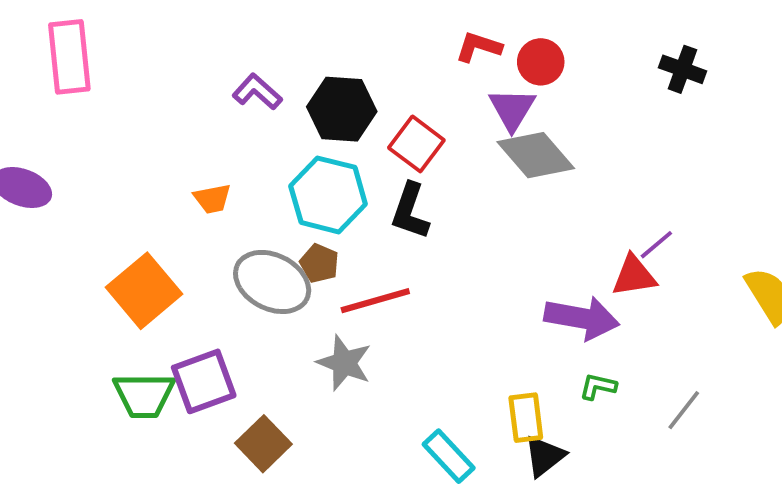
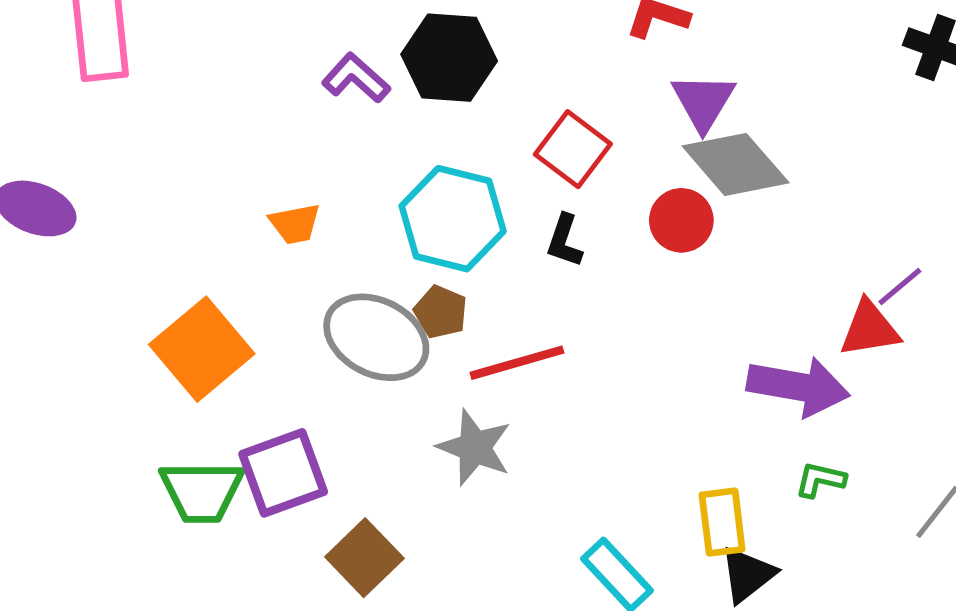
red circle: (541, 62) -> (681, 220), moved
black hexagon: (342, 109) -> (449, 58), moved
black L-shape: (410, 211) -> (564, 241), size x0.7

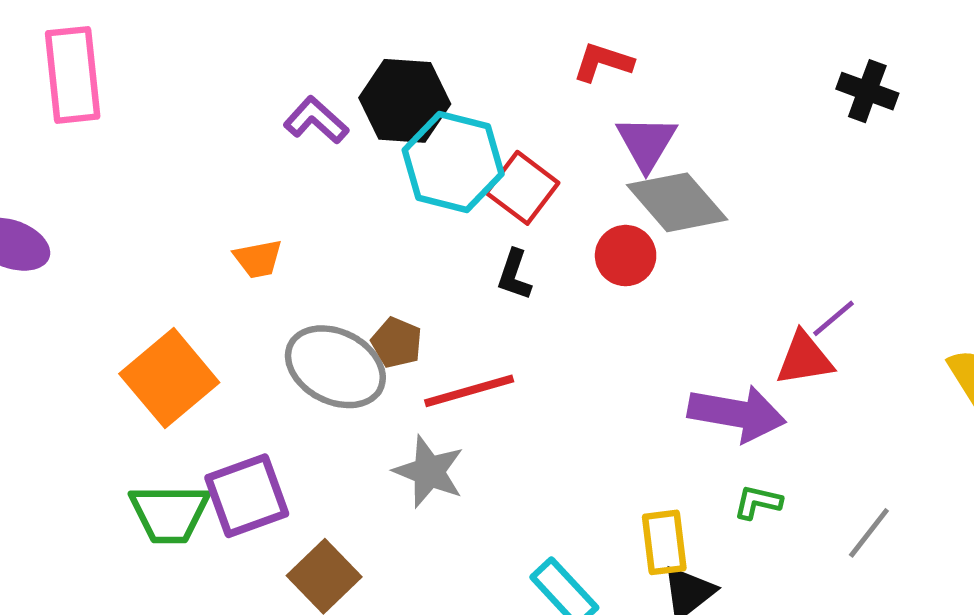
cyan hexagon: (453, 219) -> (453, 162), moved

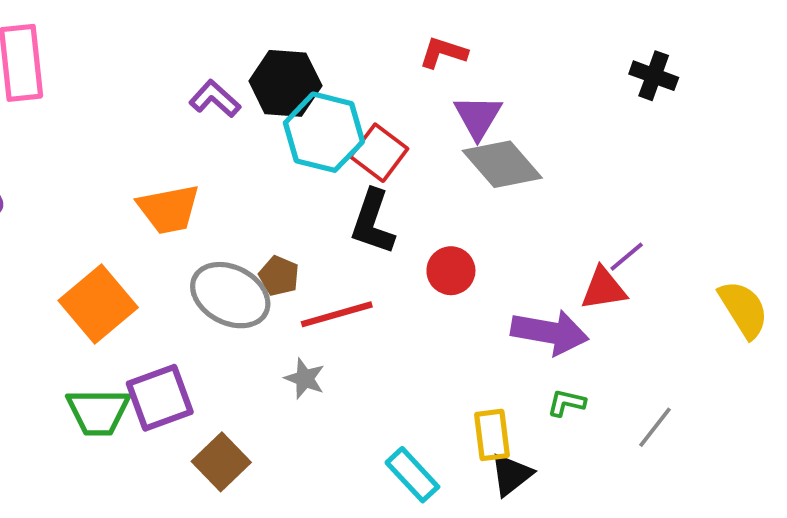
red circle: (626, 256) -> (451, 271), moved
orange trapezoid: (258, 259) -> (169, 209), size x1.6
black L-shape: (514, 275) -> (373, 222), size x1.6
gray star: (429, 472) -> (305, 378), size x0.7

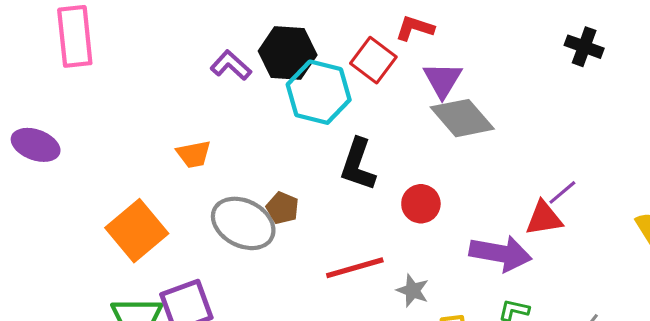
red square: (379, 153) -> (373, 60), moved
orange trapezoid: (169, 209) -> (194, 154), size x0.7
red line: (337, 314) -> (355, 268), moved
gray star: (305, 378) -> (413, 291), moved

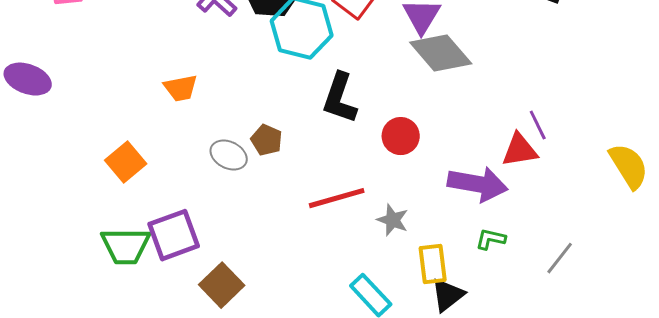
purple line: (562, 192) -> (538, 125), turned -76
gray ellipse: (243, 223) -> (229, 155), size x0.6
orange square: (137, 231) -> (126, 162), size x0.7

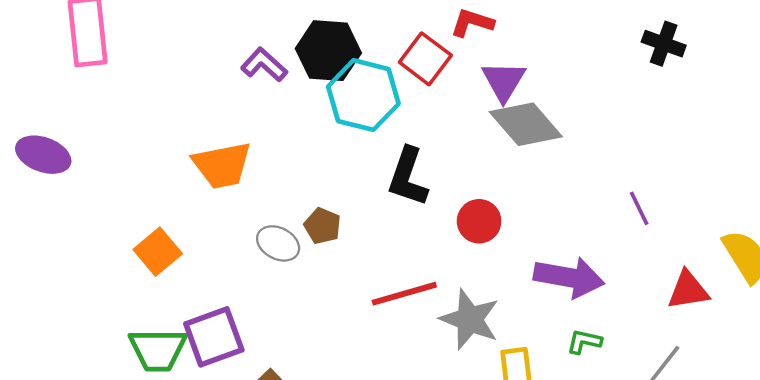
orange trapezoid: (181, 88) -> (222, 165), size x1.5
red triangle: (520, 150) -> (688, 290), moved
gray star: (393, 220) -> (470, 319), size x1.6

